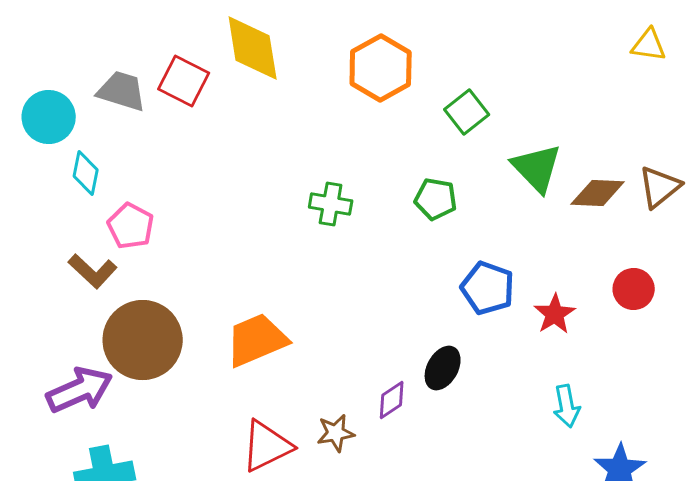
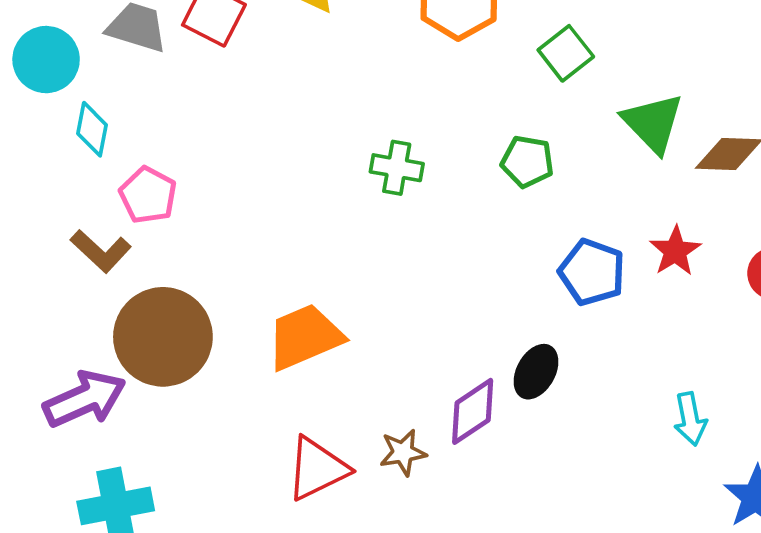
red star: (555, 314) -> (675, 251), moved
purple diamond: (392, 400) -> (473, 411), size x1.4

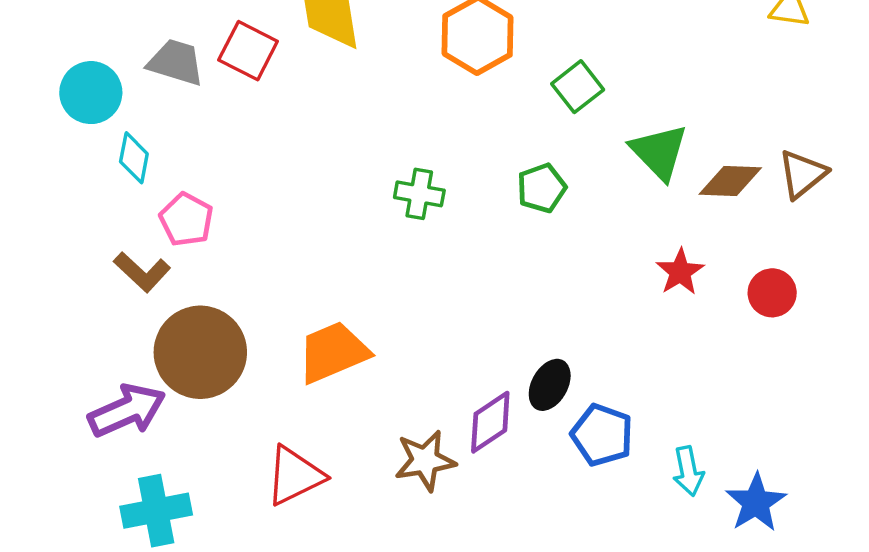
green pentagon: (527, 161) -> (542, 188), turned -30
blue pentagon: (592, 272) -> (602, 435), moved
cyan arrow: (690, 419) -> (688, 471), moved
brown star: (403, 452) -> (425, 461), size x1.4
red triangle: (317, 469) -> (295, 476), moved

